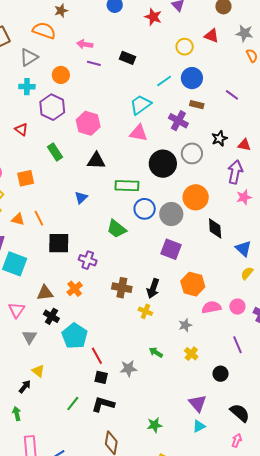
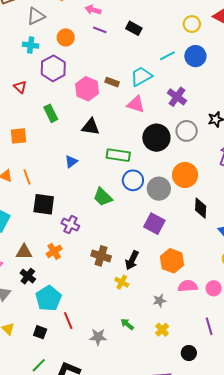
brown rectangle: (197, 105) -> (112, 82), moved
black square: (101, 377) -> (40, 332), moved

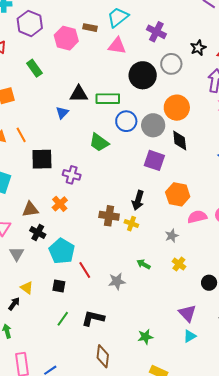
black triangle: (91, 127) -> (79, 94), moved
black diamond: (201, 208) -> (180, 141), moved
brown cross: (101, 256) -> (109, 216), moved

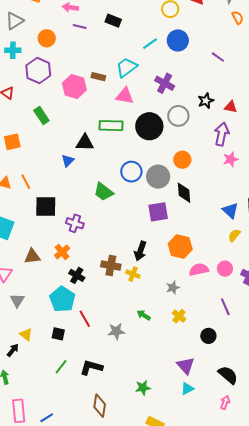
green rectangle: (108, 99) -> (111, 126), moved
orange circle: (177, 108) -> (182, 160), size x0.7
purple square: (154, 160) -> (158, 212), turned -30
black cross: (38, 233) -> (77, 275), moved

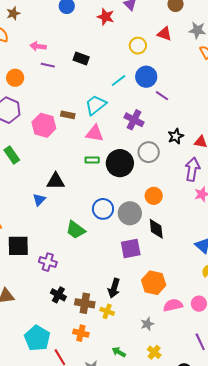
purple line: (218, 57) -> (162, 96), moved
green rectangle: (111, 126) -> (92, 160), moved, size x0.6
orange cross: (62, 252) -> (81, 333), moved, turned -35
black cross: (77, 275) -> (58, 295), moved

